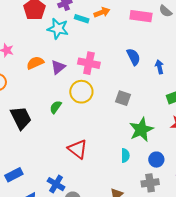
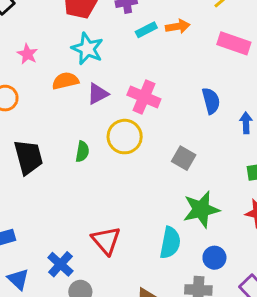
cyan rectangle: (82, 19) -> (146, 30), turned -56
cyan star: (58, 29) -> (87, 49), moved
green semicircle: (56, 107) -> (82, 152), turned 144
red triangle: (78, 149) -> (106, 240), moved
cyan semicircle: (125, 155) -> (170, 243), size x1.5

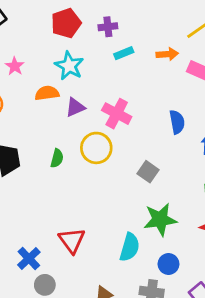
orange arrow: (178, 26) -> (167, 54), moved

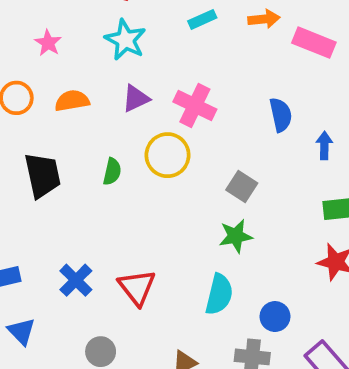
orange semicircle: (47, 93) -> (72, 101), moved
green star: (160, 219) -> (236, 236), moved, size x0.7
blue cross: (29, 258) -> (76, 280), moved

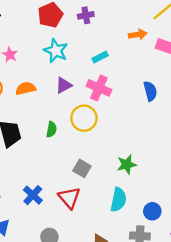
cyan rectangle: (202, 19) -> (100, 57), moved
gray square: (242, 187) -> (82, 168), moved

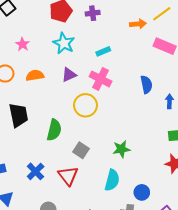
orange arrow: (138, 35) -> (138, 24), moved
green semicircle: (51, 129) -> (54, 130), moved, size x1.5

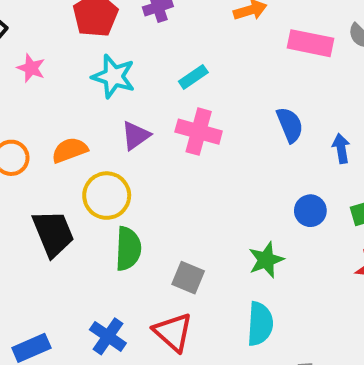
pink star: (22, 44) -> (31, 68), moved
yellow circle: (85, 105) -> (107, 196), moved
blue circle: (142, 192) -> (310, 211), moved

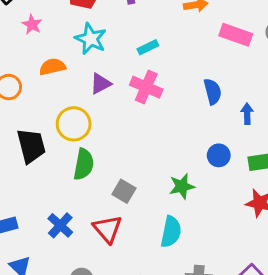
orange semicircle: (70, 150) -> (52, 67), moved

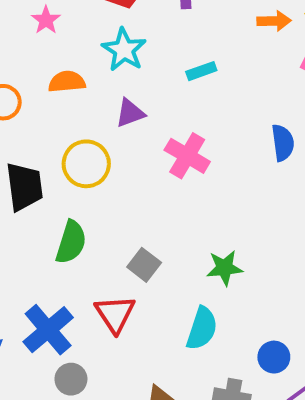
pink cross: (146, 87) -> (187, 156), moved
blue circle: (219, 155) -> (274, 357), moved
green semicircle: (84, 164) -> (71, 242), moved
blue cross: (60, 225) -> (48, 330), moved, size x1.4

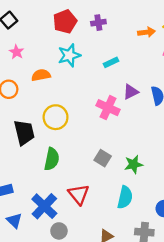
pink star: (46, 20) -> (16, 52), moved
cyan star: (124, 50) -> (69, 55), turned 30
purple triangle: (130, 113) -> (131, 92), moved
gray square: (144, 265) -> (103, 158), moved

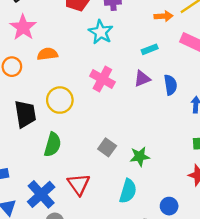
pink star: (16, 52) -> (23, 27), size x1.6
cyan star: (69, 55) -> (101, 32), moved, turned -30
cyan rectangle: (111, 62) -> (150, 49), moved
pink cross: (108, 108) -> (102, 79), moved

